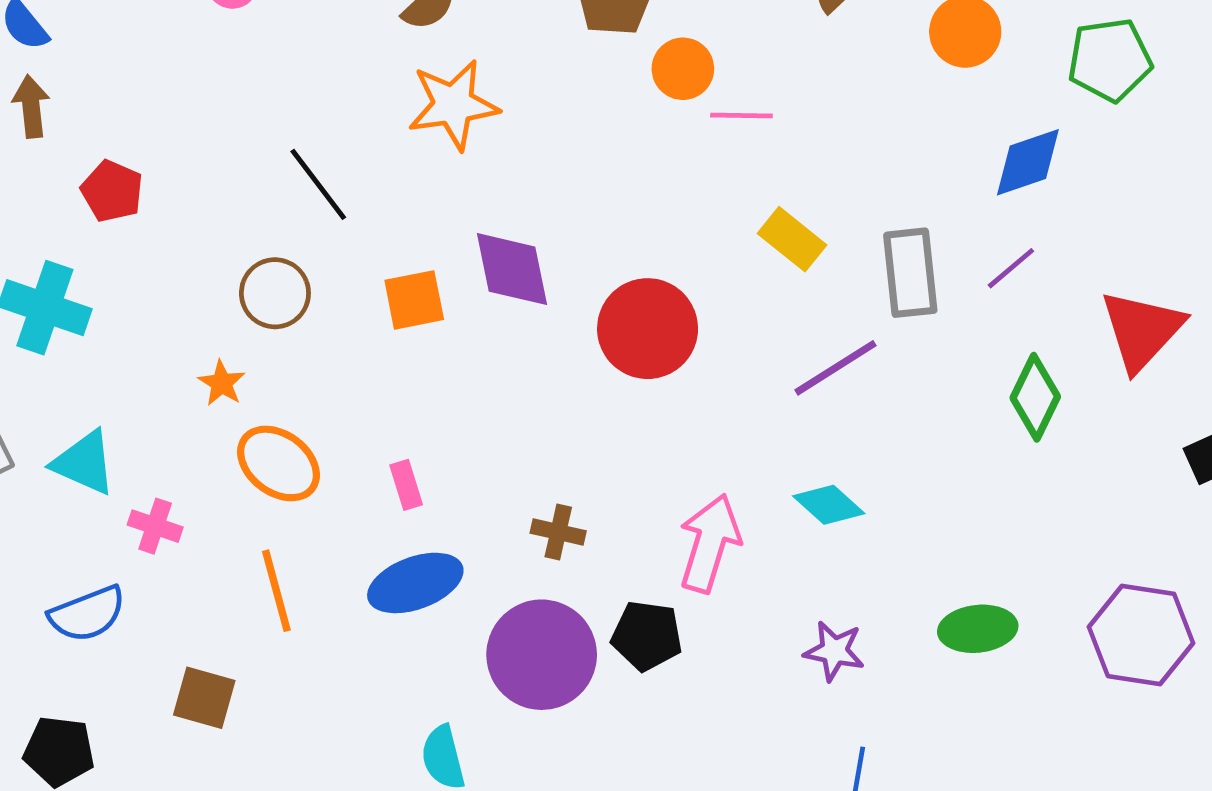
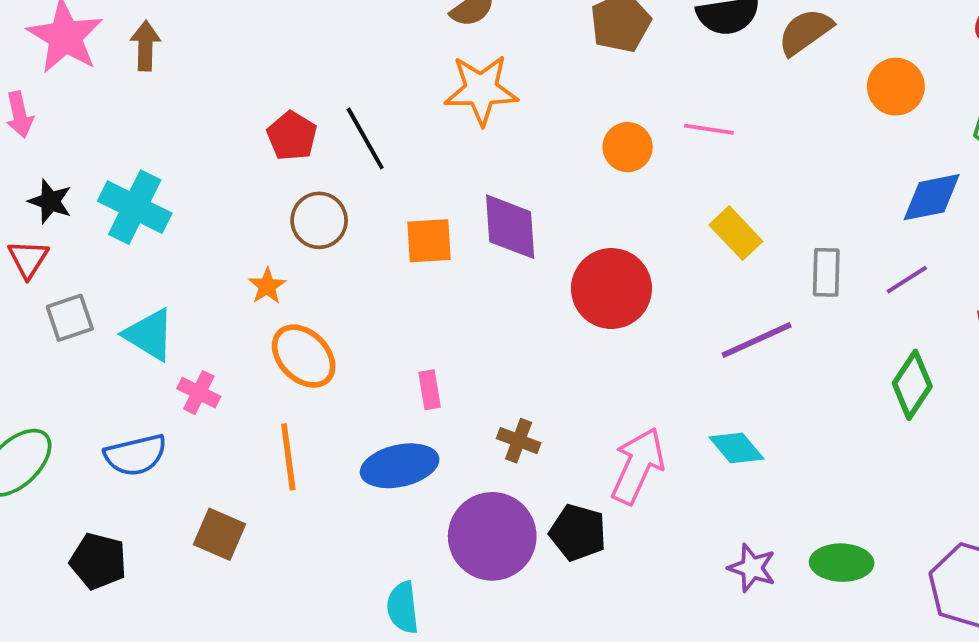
orange circle: (683, 69) -> (628, 147), moved
red pentagon: (112, 191) -> (292, 136), moved
gray rectangle: (910, 273) -> (826, 272), size x0.7
pink rectangle: (406, 485) -> (430, 390), moved
purple star: (834, 651) -> (752, 568), moved

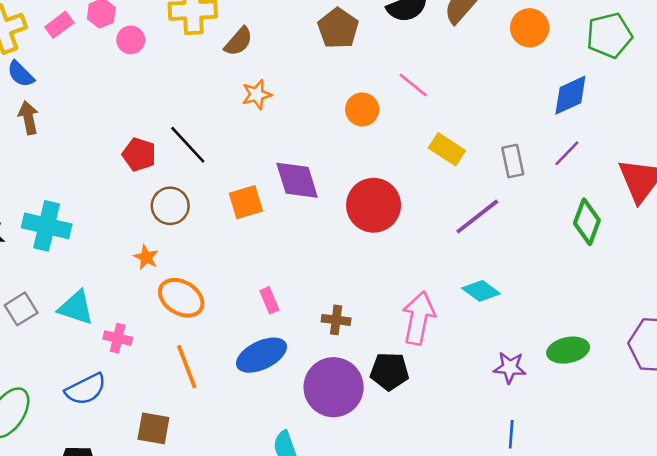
orange star: (481, 90) -> (257, 94), size x0.6
pink line: (709, 129) -> (413, 85), turned 44

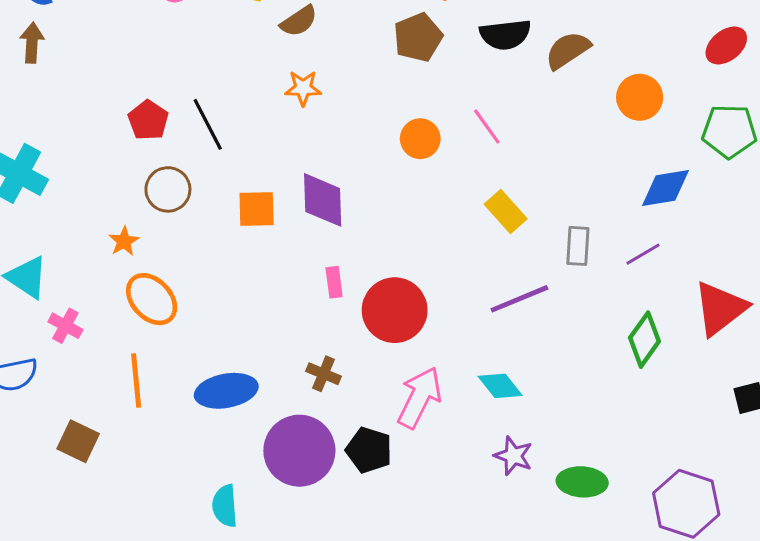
red circle: (374, 205) -> (395, 310), moved
pink rectangle: (269, 300) -> (334, 282), moved
purple star: (510, 367) -> (513, 456), moved

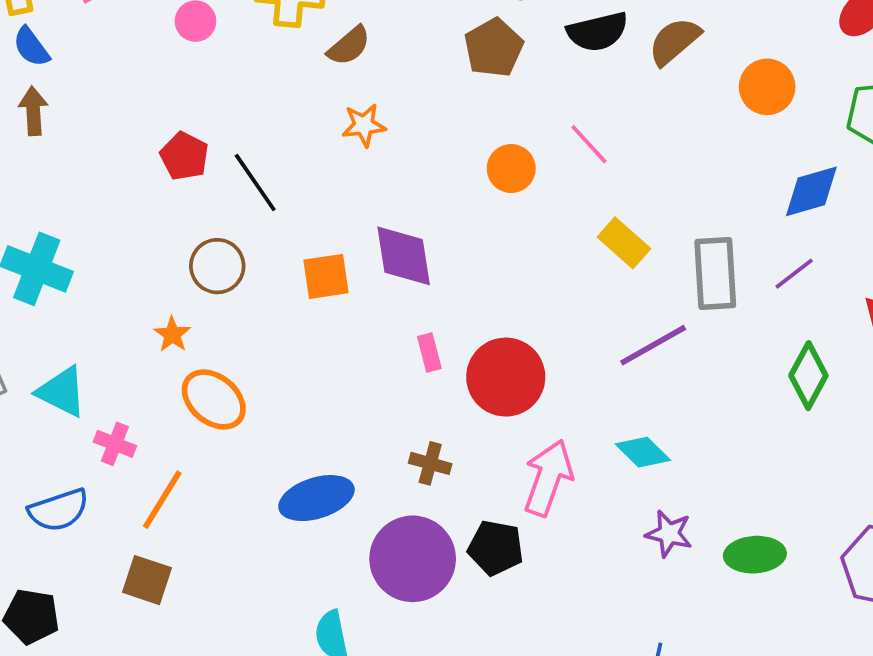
red pentagon: (148, 120) -> (184, 156), moved
gray rectangle: (578, 246) -> (715, 273), size x1.5
orange line: (136, 380) -> (162, 500), moved, turned 44

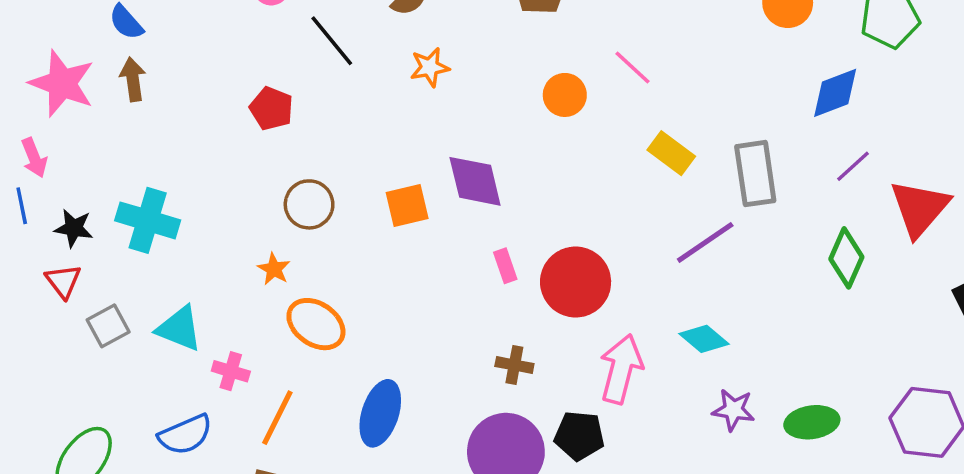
black line: (255, 182) -> (332, 41), moved
purple line: (794, 274) -> (853, 166), moved
blue ellipse: (316, 498) -> (380, 413), moved, turned -50

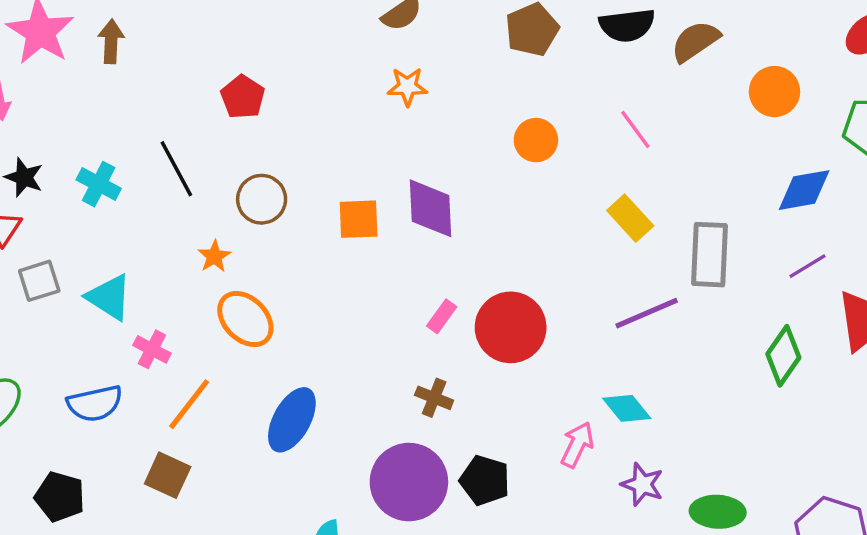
black line: (332, 41) -> (176, 169), moved
pink line: (633, 67) -> (635, 129), moved
cyan cross: (148, 220) -> (99, 184), size x0.7
pink rectangle: (505, 266) -> (442, 316), moved, turned 44
pink arrow: (621, 369) -> (577, 445), moved, size x0.7

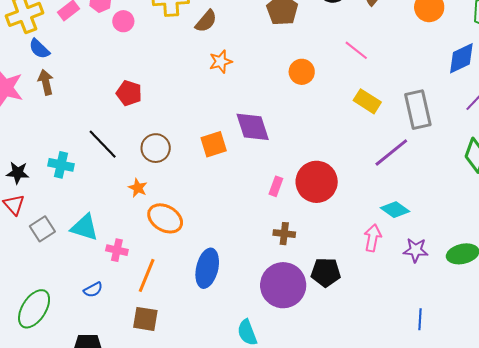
blue semicircle: (95, 403) -> (93, 290), size x0.6

